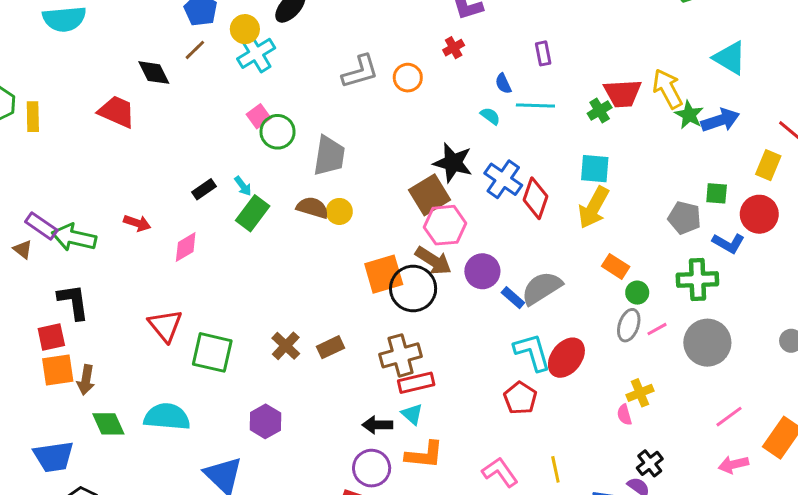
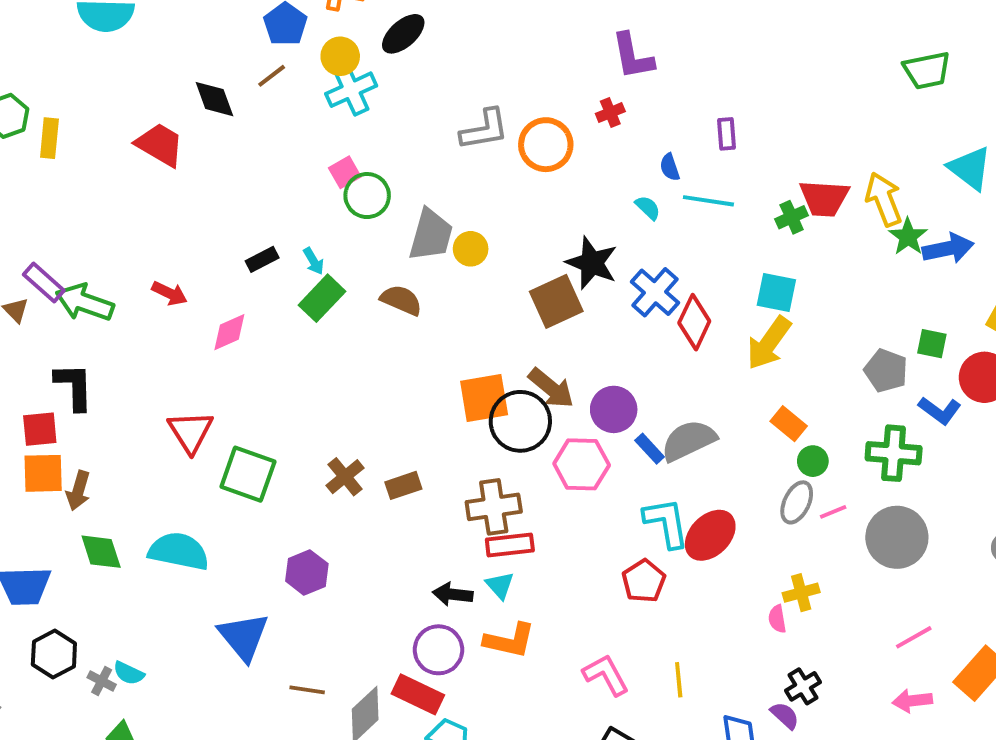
orange circle: (408, 78) -> (546, 145), size x1.4
yellow circle: (339, 211) -> (471, 249), moved
pink hexagon: (445, 225) -> (582, 464), moved

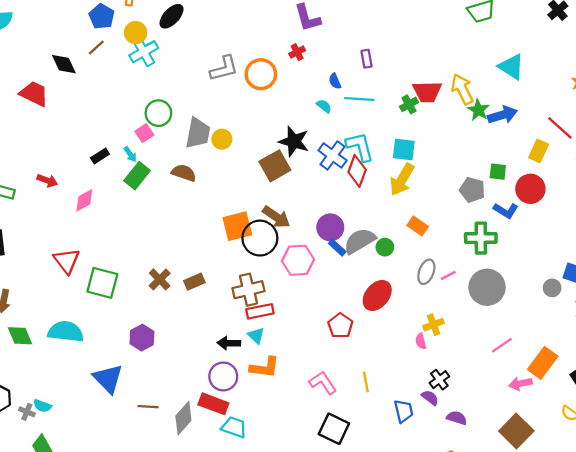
pink square: (345, 172) -> (144, 133), moved
purple circle: (614, 409) -> (330, 227), moved
green circle: (813, 461) -> (385, 247), moved
cyan L-shape: (666, 523) -> (360, 147), moved
pink arrow: (912, 701) -> (520, 384), moved

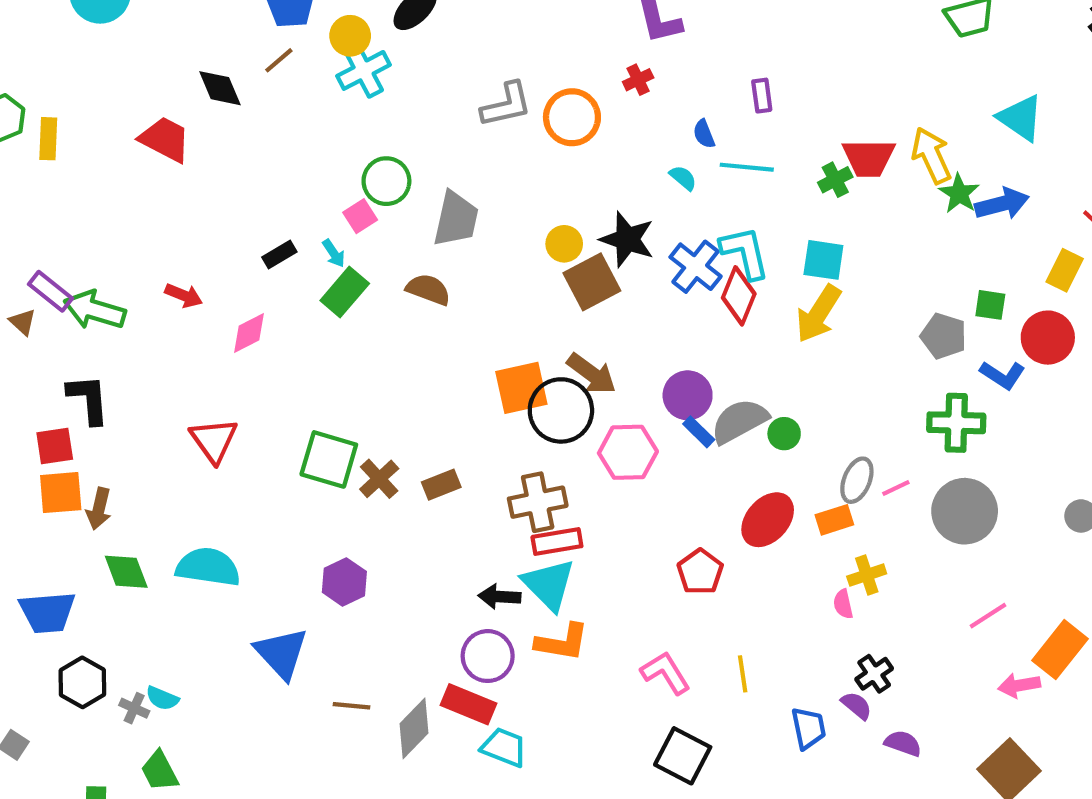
yellow circle: (222, 139) -> (564, 244), moved
orange rectangle: (418, 226) -> (834, 520), moved, turned -54
green square: (102, 283) -> (329, 459), moved
cyan triangle: (256, 336) -> (549, 585), size x1.8

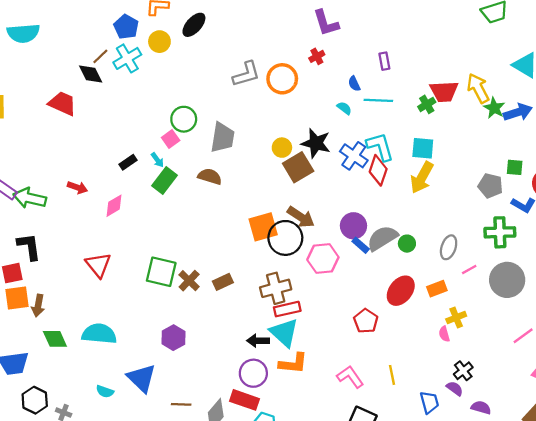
brown line: (279, 60) -> (100, 56), moved
cyan cross: (364, 70) -> (127, 58), moved
gray ellipse: (857, 480) -> (449, 247), moved
cyan semicircle: (162, 698) -> (105, 391), moved

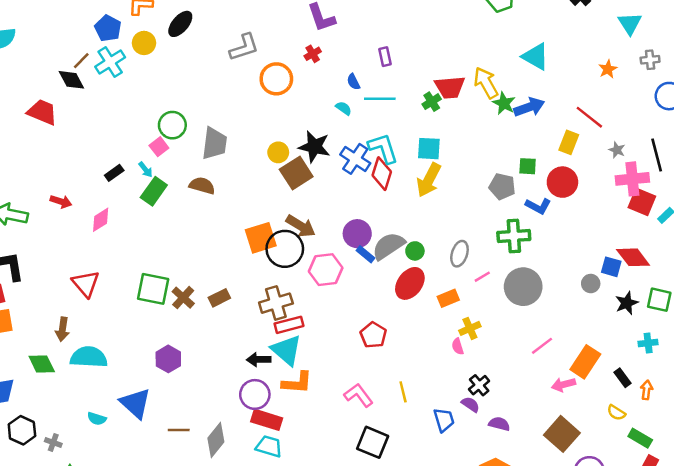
gray L-shape: (246, 74) -> (244, 47), moved
red ellipse: (401, 291) -> (410, 283), moved
brown arrow: (38, 306) -> (62, 329), moved
red rectangle: (244, 400) -> (267, 420), moved

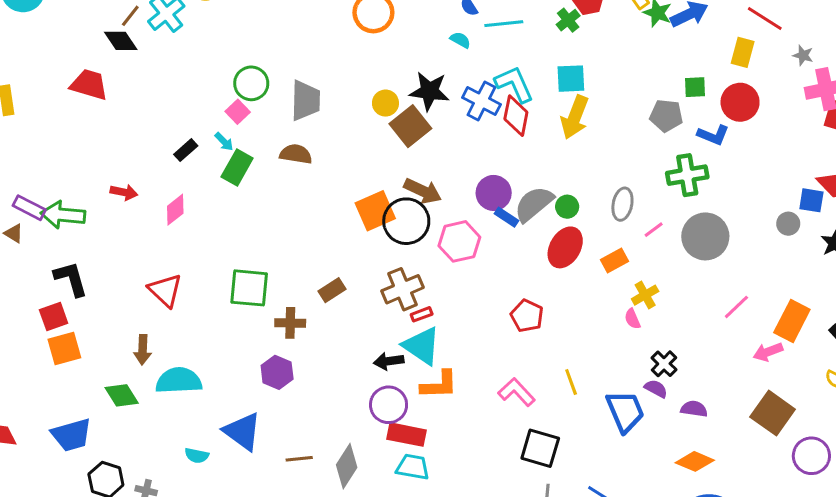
brown cross: (183, 298) -> (290, 323), moved, turned -35
red rectangle: (289, 325) -> (422, 314), size x0.6
blue trapezoid: (444, 420) -> (625, 411), size x1.4

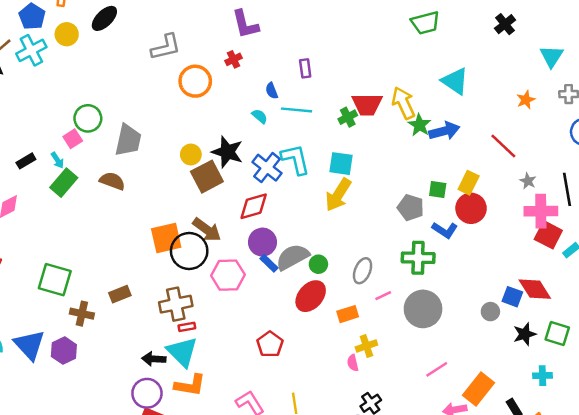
yellow rectangle: (743, 52) -> (469, 183), moved
red diamond: (516, 116) -> (254, 206), moved, turned 52
blue triangle: (242, 431) -> (29, 345), moved

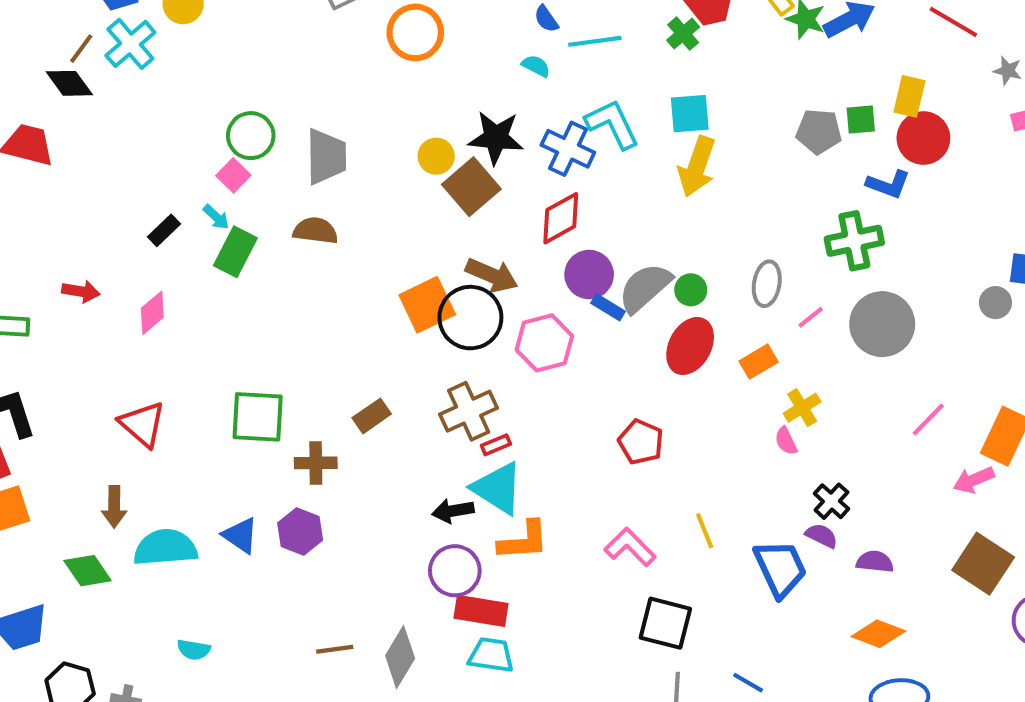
gray pentagon: (411, 208) -> (819, 131), moved
blue triangle: (29, 345) -> (240, 535), size x0.7

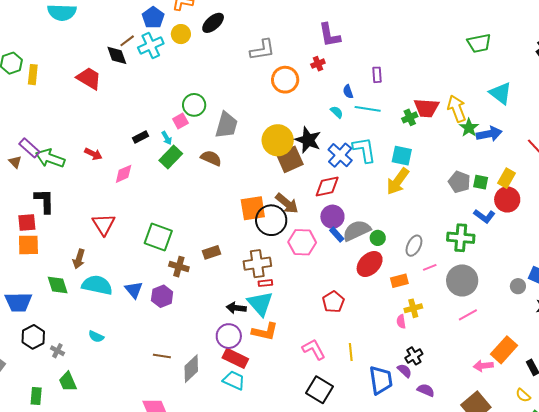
yellow circle: (436, 156) -> (278, 140), size x1.8
pink line: (928, 420) -> (468, 315), moved

